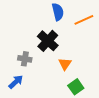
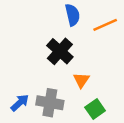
gray cross: (25, 59) -> (50, 103), moved, size x1.5

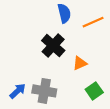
orange triangle: (81, 80) -> (80, 63), moved, turned 32
green square: (95, 109) -> (94, 91), moved

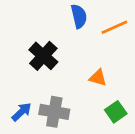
black cross: (53, 45) -> (43, 56), moved
orange triangle: (80, 63) -> (98, 78), turned 40

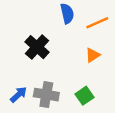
orange triangle: (98, 78) -> (93, 55), moved, turned -49
green square: (116, 112) -> (85, 96), moved

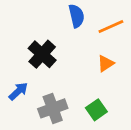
blue arrow: (19, 95) -> (18, 91), moved
gray cross: (46, 95) -> (53, 108), turned -30

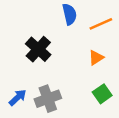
blue arrow: (18, 91) -> (18, 97), moved
green square: (96, 110) -> (102, 94), moved

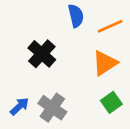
orange triangle: (96, 58) -> (105, 63), size x1.5
gray cross: (48, 99) -> (52, 108), turned -35

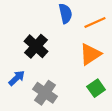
blue arrow: (19, 106) -> (17, 78), moved

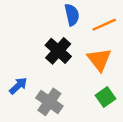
black cross: (36, 46) -> (58, 51), moved
orange triangle: (90, 54) -> (99, 60), turned -35

